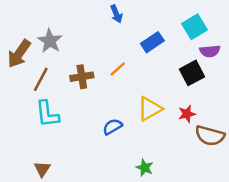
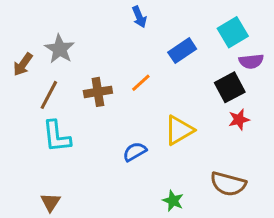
brown arrow: (19, 54) -> (23, 64), size x0.7
red star: (187, 114) -> (239, 120), moved
brown semicircle: (210, 136) -> (228, 184), moved

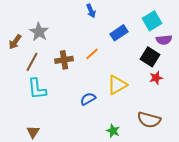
black square: (230, 87) -> (150, 57), turned -30

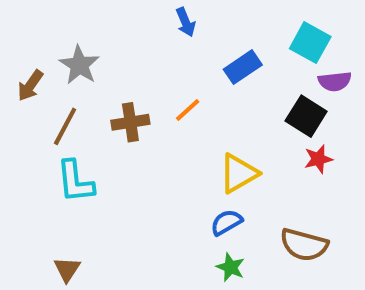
cyan square: (152, 21) -> (310, 43), turned -30
blue semicircle: (88, 99) -> (226, 222), moved

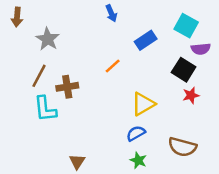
brown arrow: (30, 85) -> (17, 17), moved, turned -30
brown cross: (130, 122) -> (67, 87), moved
brown triangle: (67, 269) -> (77, 162), moved

